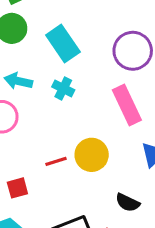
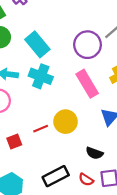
cyan cross: (63, 88) -> (41, 76), size x1.5
red square: (17, 188) -> (14, 141), moved

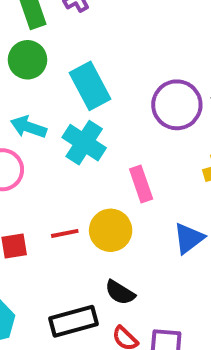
pink rectangle: (87, 84) -> (141, 184), moved, size x0.7
black semicircle: (94, 153) -> (120, 292), moved

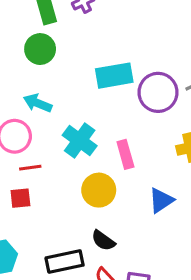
cyan rectangle: (90, 86) -> (114, 76), moved, turned -75
cyan cross: (84, 143) -> (80, 140), moved
red line: (65, 233) -> (30, 168), moved

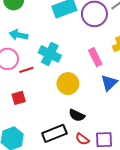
pink rectangle: (125, 154) -> (95, 57), moved
red line: (30, 168) -> (26, 70), moved

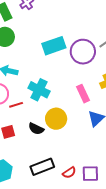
black semicircle: (77, 115) -> (36, 129), moved
red semicircle: (82, 139) -> (69, 173), turned -72

